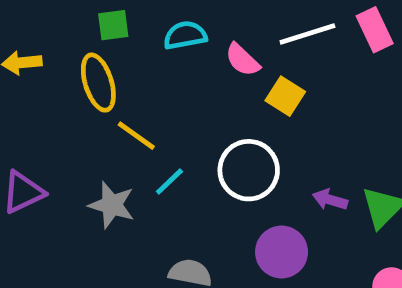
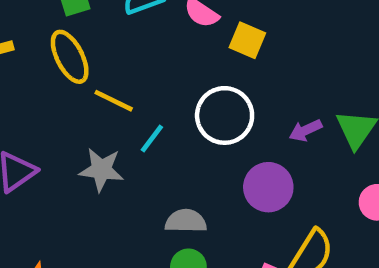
purple arrow: (330, 200) -> (306, 130), turned -32

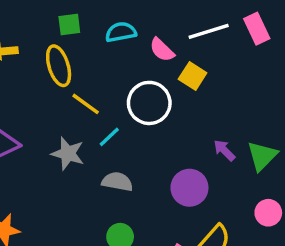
white circle: (225, 115) -> (149, 103), moved
purple arrow: (306, 130) -> (224, 150), turned 60
gray semicircle: (186, 221) -> (117, 182), moved

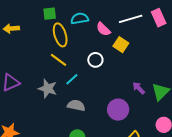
yellow ellipse: (59, 66) -> (60, 35), moved
white circle: (149, 103) -> (95, 60), size x0.6

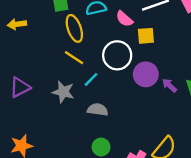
yellow square: (121, 45) -> (146, 36), turned -35
white circle: (95, 60) -> (117, 55), size x1.6
purple circle: (118, 110) -> (146, 74), moved

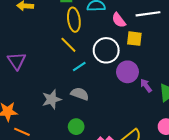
purple triangle: (20, 87) -> (17, 61), turned -48
gray star: (63, 92) -> (52, 99), moved, turned 30

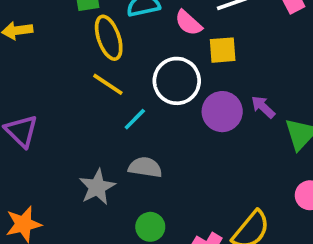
purple arrow: (146, 86) -> (263, 107), moved

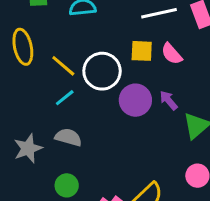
pink semicircle: (188, 23) -> (172, 54), moved
yellow ellipse: (109, 38) -> (23, 47), moved
yellow line: (108, 84) -> (63, 66), moved

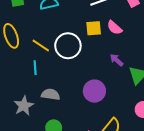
cyan line: (65, 98) -> (35, 68), moved, turned -48
purple circle: (135, 100) -> (94, 91), moved

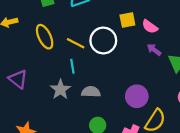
pink semicircle: (115, 28) -> (150, 27), moved
purple circle: (94, 91) -> (137, 96), moved
gray star: (24, 106) -> (60, 89), moved

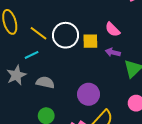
yellow square: (127, 20) -> (90, 41), moved
purple arrow: (154, 50) -> (113, 52), turned -32
cyan line: (72, 66) -> (32, 55), turned 64

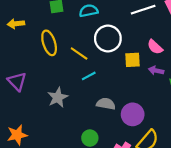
white circle: (66, 35) -> (108, 38), moved
cyan line: (32, 55) -> (89, 76), moved
gray semicircle: (45, 82) -> (106, 104), moved

